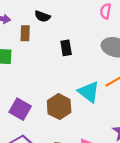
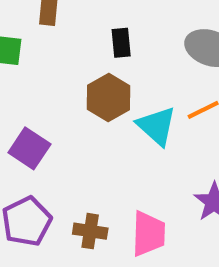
brown hexagon: (59, 107) -> (109, 98), moved

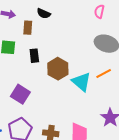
black rectangle: (121, 43) -> (34, 56), moved

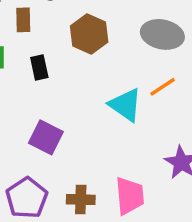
brown hexagon: (58, 69) -> (89, 34), moved
purple square: (20, 94) -> (46, 137), moved

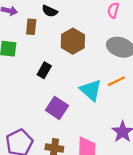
black rectangle: (39, 67) -> (44, 70), moved, turned 35
purple square: (46, 137) -> (57, 108), moved

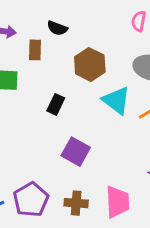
cyan triangle: (91, 90) -> (116, 100), moved

